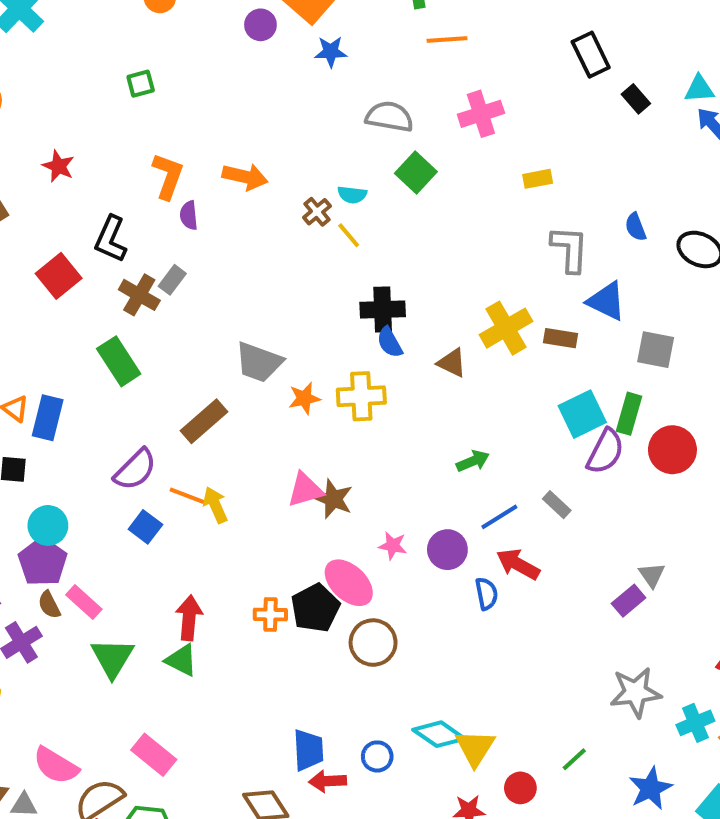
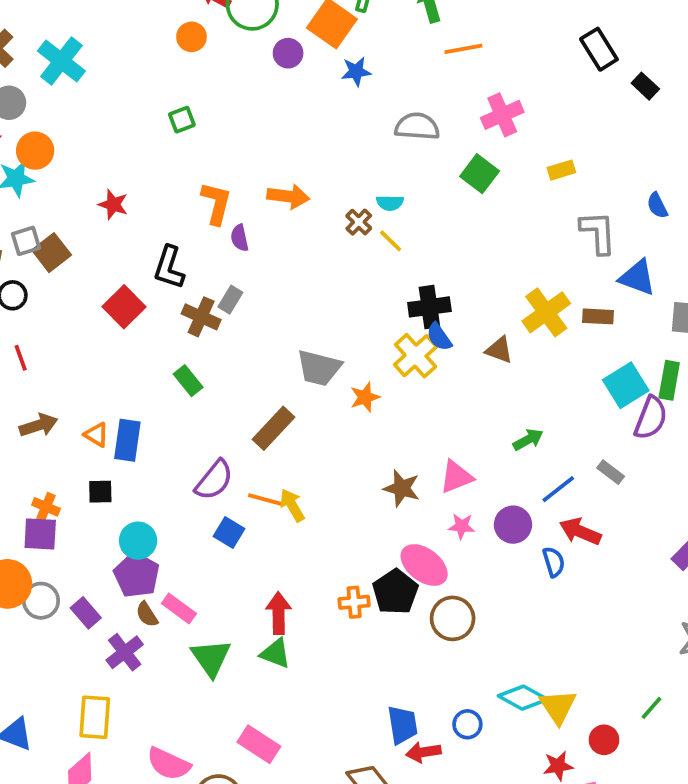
green square: (416, 173) -> (480, 174), moved
green rectangle: (119, 361) -> (188, 381), size x0.7
yellow cross: (361, 396) -> (416, 356), moved, turned -33
pink triangle: (305, 490) -> (456, 477), moved

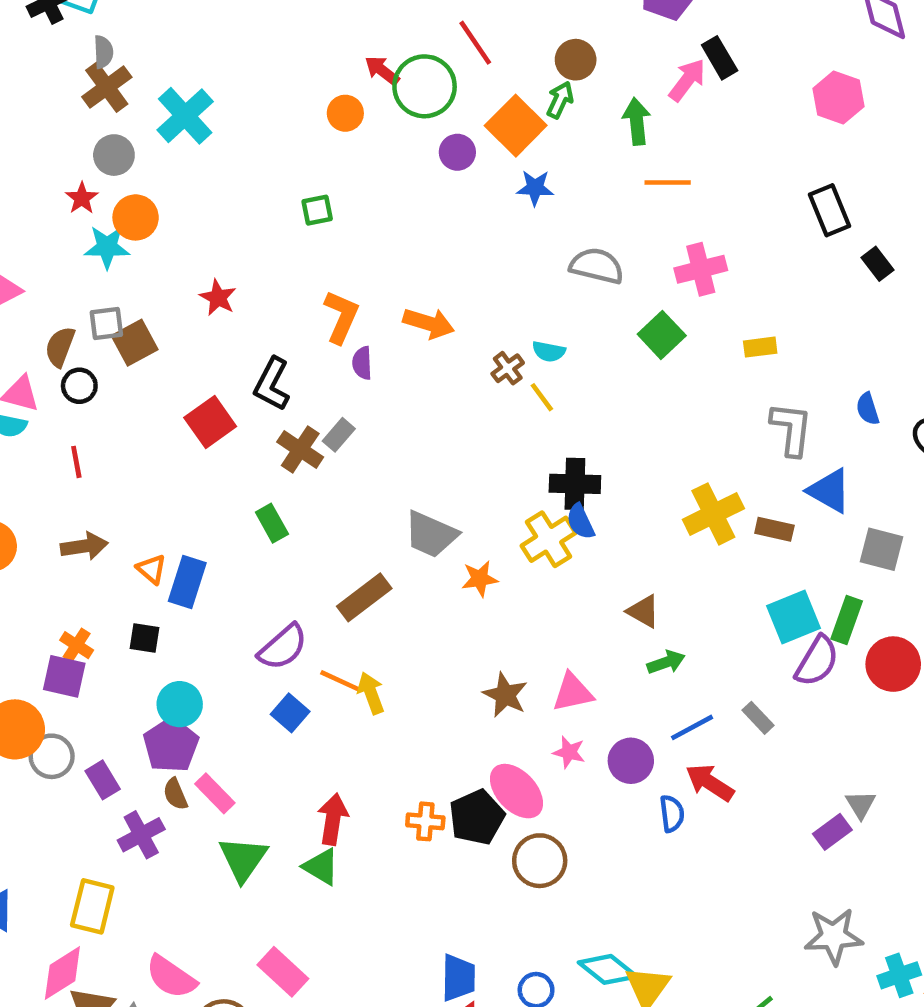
brown triangle: (499, 350) -> (643, 611), moved

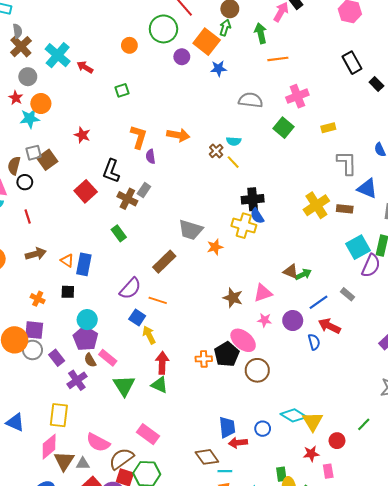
red arrow: (382, 71) -> (85, 67), moved
yellow cross: (549, 539) -> (244, 226), turned -35
brown triangle: (643, 611) -> (291, 272), moved
purple square: (64, 676) -> (34, 330), moved
yellow arrow: (371, 693) -> (149, 335), moved

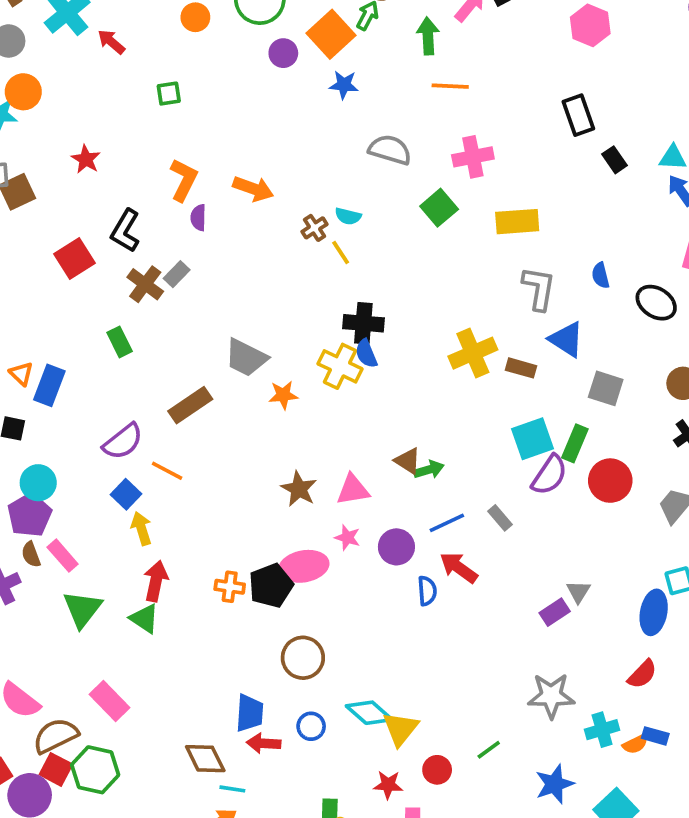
yellow rectangle: (328, 128) -> (517, 222), size x1.6
pink ellipse: (243, 340) -> (304, 566), turned -60
brown circle: (257, 370) -> (303, 658), moved

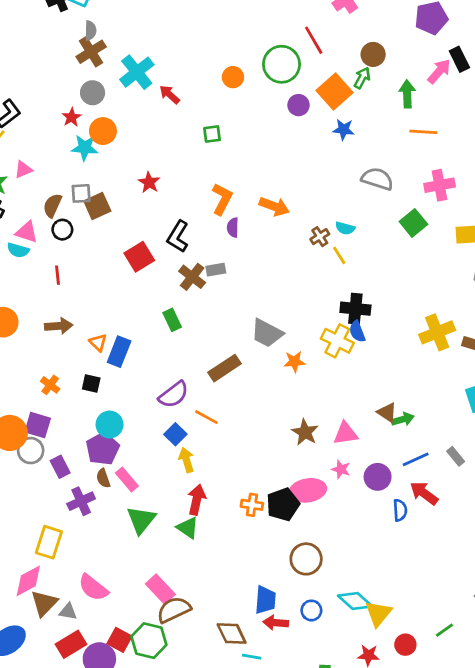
gray rectangle: (177, 274) -> (216, 270), turned 36
brown semicircle: (56, 736) -> (174, 610), moved

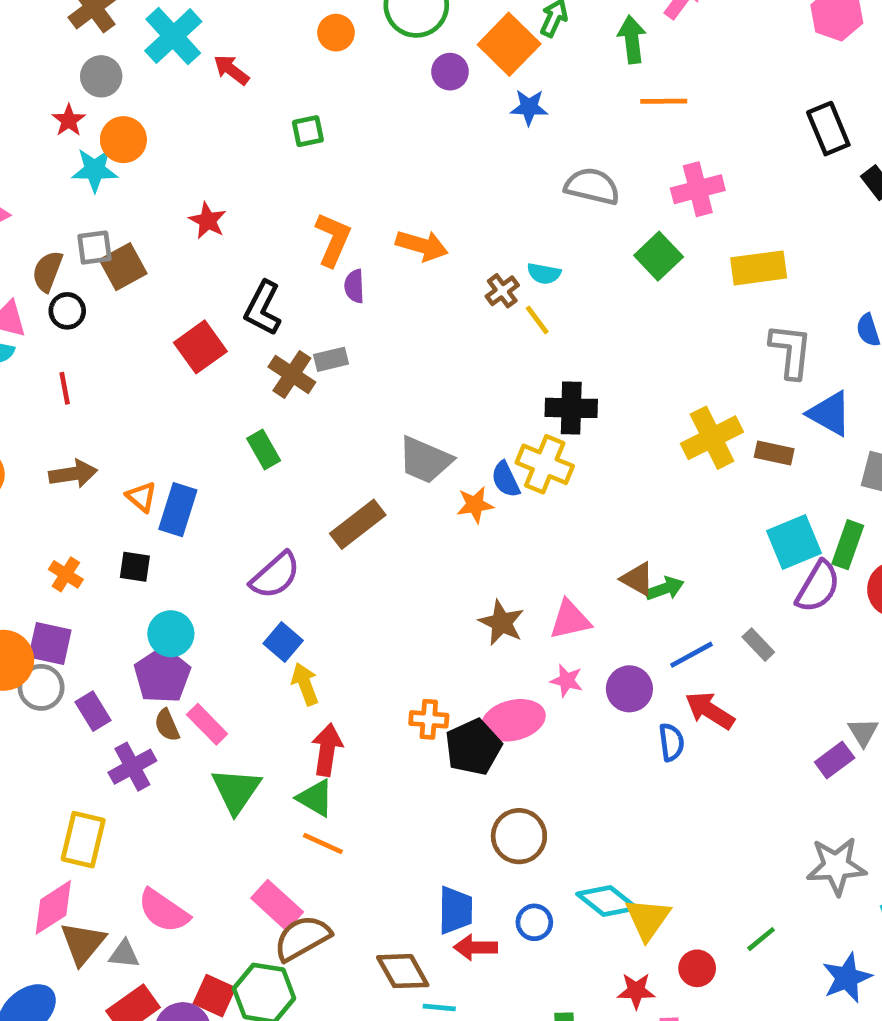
blue semicircle: (357, 331) -> (506, 479), moved
orange line: (206, 417) -> (323, 843), moved
orange cross: (252, 505) -> (429, 719), moved

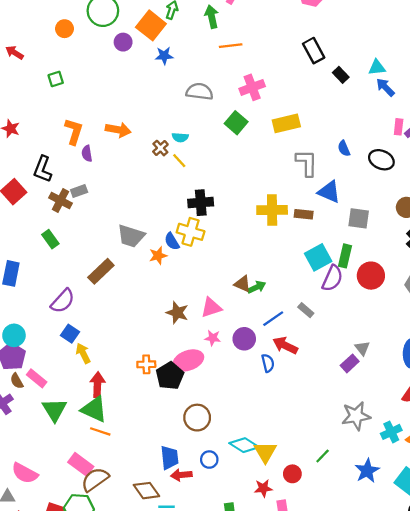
yellow cross: (712, 438) -> (272, 210), turned 32
green triangle: (315, 798) -> (94, 409), size x1.4

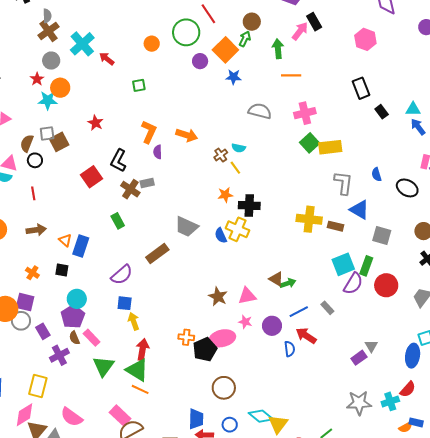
green square: (236, 123) -> (310, 143), moved
orange star: (158, 256) -> (225, 195), moved
blue square: (70, 334) -> (125, 303), turned -35
cyan cross: (391, 432) -> (390, 401), moved

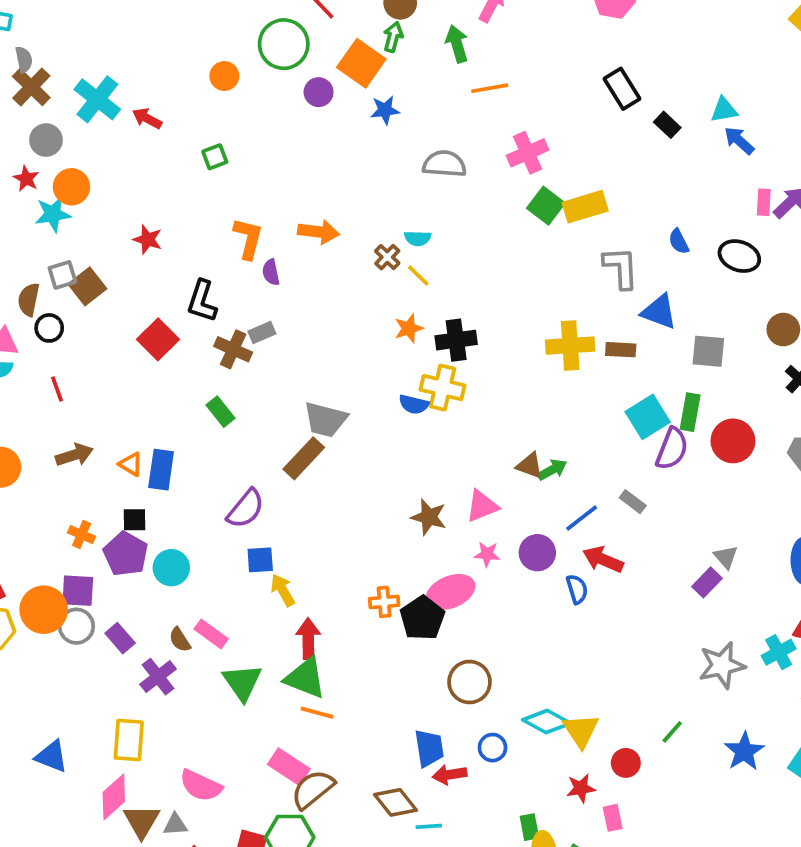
gray trapezoid: (187, 227) -> (325, 420), moved
blue semicircle: (221, 235) -> (414, 404), turned -42
purple pentagon: (73, 317) -> (126, 554), moved

